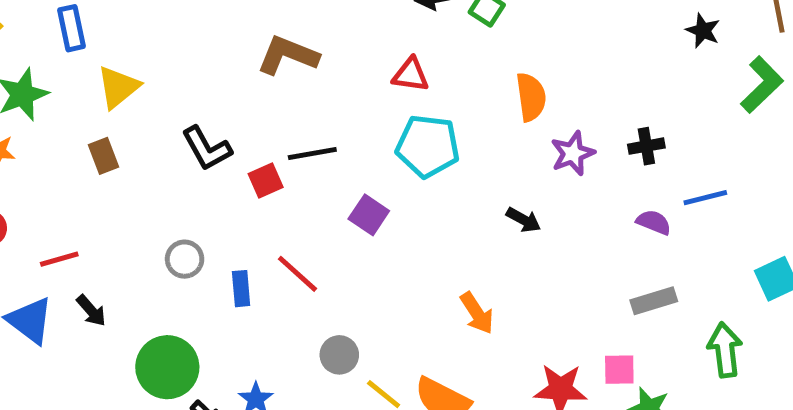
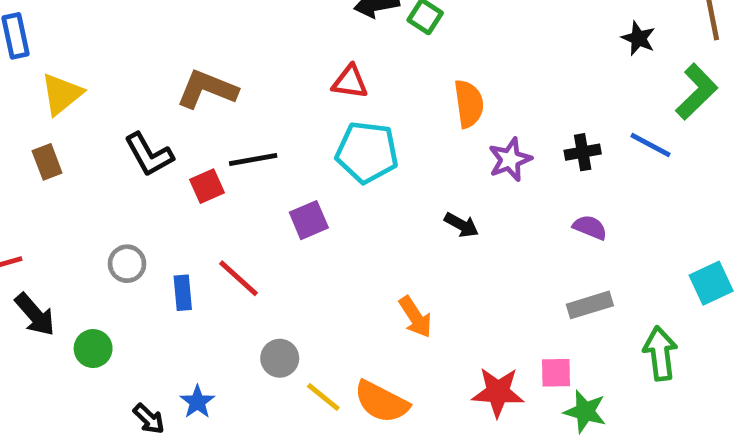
brown L-shape: (288, 55) -> (207, 89), moved
blue line: (705, 198) -> (651, 145), moved, turned 42
purple square: (369, 215) -> (309, 220), turned 33
black arrow: (91, 311) -> (35, 315), size x1.4
green circle: (167, 367) -> (93, 349), moved, size x0.6

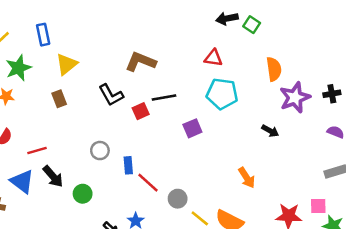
purple star: (510, 159) -> (295, 97), size x1.4
red line: (239, 278) -> (148, 183), moved

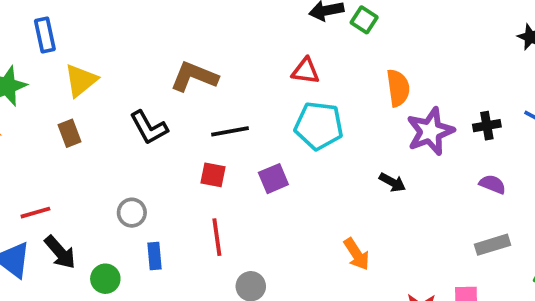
red square: (141, 111) -> (213, 175), moved, turned 35
blue rectangle: (128, 165) -> (154, 256), moved
red line: (148, 183) -> (217, 237), moved, turned 40

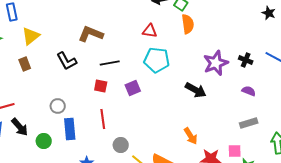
orange semicircle: (398, 88) -> (188, 24), moved
black cross: (487, 126) -> (246, 60), turned 32
black arrow: (392, 182) -> (196, 90), size x1.5
orange arrow: (357, 254) -> (191, 136), moved
blue rectangle: (154, 256) -> (70, 129), size x1.5

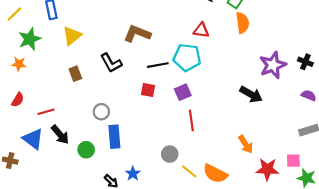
cyan pentagon: (157, 60) -> (187, 57), moved
brown rectangle: (25, 64) -> (75, 74), moved
red line: (103, 119) -> (191, 120), moved

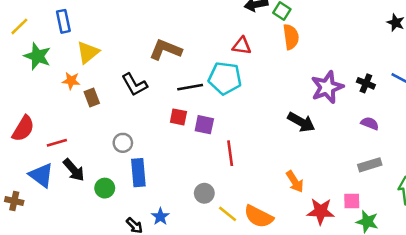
green star: (30, 39) -> (37, 56), turned -30
orange star: (19, 64) -> (71, 81), moved
purple square: (183, 92) -> (204, 125), moved, turned 35
red semicircle: (18, 100) -> (23, 129), size x1.5

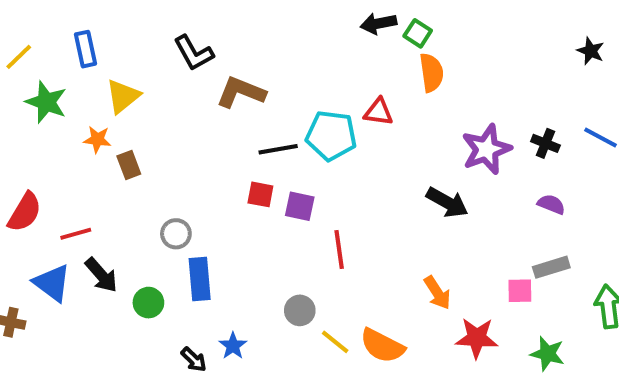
red triangle: (242, 46) -> (378, 112), moved
black L-shape: (134, 85) -> (194, 53), moved
pink square: (352, 201) -> (520, 291), moved

